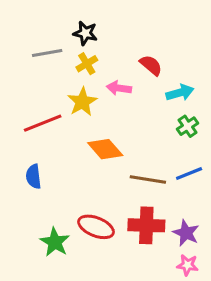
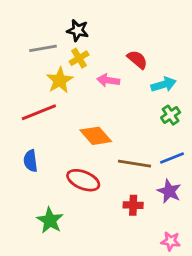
yellow star: (82, 102) -> (60, 80), moved
red cross: (146, 225) -> (133, 205), size x0.6
red ellipse: (96, 227) -> (83, 180), moved
purple star: (186, 233) -> (169, 191), moved

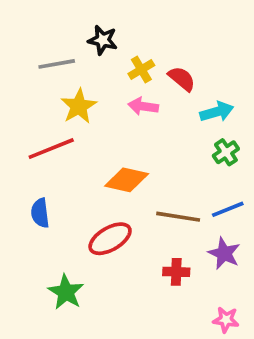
yellow cross: (79, 58) -> (141, 69), moved
orange diamond: (96, 136) -> (127, 180), turned -36
red ellipse: (83, 180) -> (110, 239), turned -52

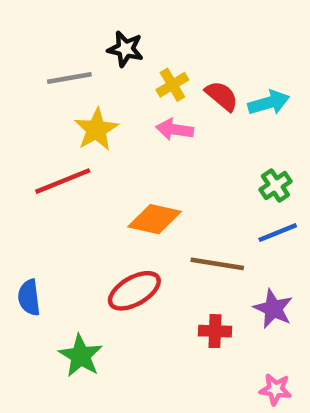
cyan arrow: (217, 112) -> (269, 103), moved
blue line: (228, 209) -> (278, 233), moved
blue semicircle: (40, 213) -> (29, 297), moved

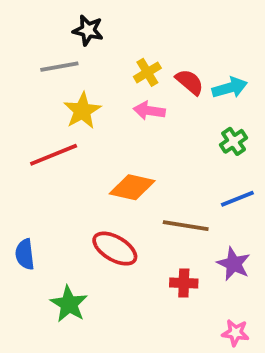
black star: (125, 49) -> (88, 30), moved
green cross: (275, 186) -> (234, 141), moved
red ellipse: (134, 291) -> (115, 249), turned 60

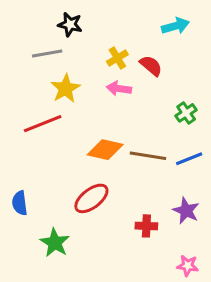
cyan arrow: (230, 88) -> (175, 26), moved
brown line: (186, 226) -> (148, 156), moved
red ellipse: (115, 249) -> (91, 198), turned -68

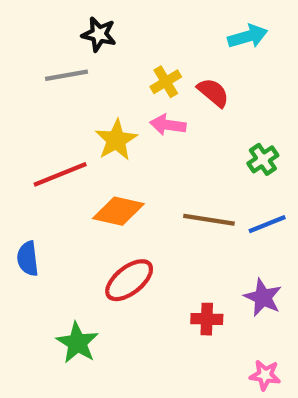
yellow star: (65, 89) -> (116, 140), moved
orange diamond: (105, 150) -> (118, 211), moved
blue semicircle: (20, 203) -> (28, 259), moved

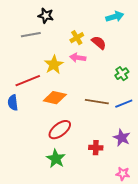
blue semicircle: (28, 259) -> (13, 103), moved
green star: (77, 343) -> (56, 159), moved

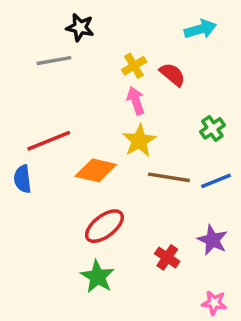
pink arrow: (78, 58) -> (136, 101), turned 63
yellow star: (54, 65) -> (139, 141), moved
red cross: (96, 148) -> (167, 257), turned 32

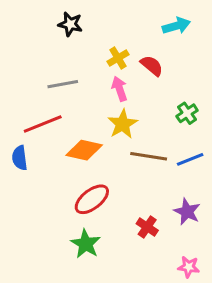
gray line: (54, 61) -> (63, 84), moved

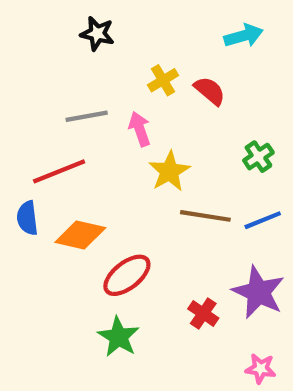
pink arrow: (119, 89) -> (140, 129), moved
orange diamond: (84, 150) -> (80, 235), moved
purple star: (187, 212) -> (258, 292), size x1.4

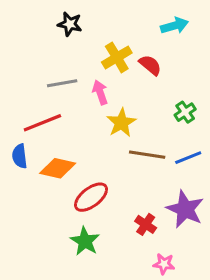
yellow cross: (163, 80) -> (117, 57), size x1.4
pink star: (261, 369) -> (164, 264), moved

